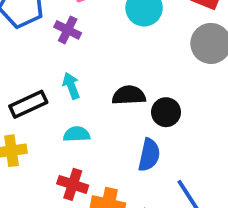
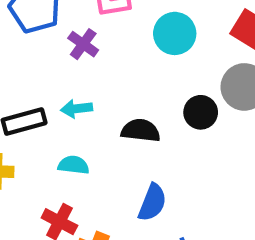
cyan arrow: (71, 86) -> (77, 109), turned -85
black circle: (166, 112) -> (201, 112), moved

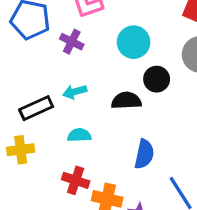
cyan circle: (175, 33) -> (134, 42), moved
black circle: (201, 112) -> (157, 79), moved

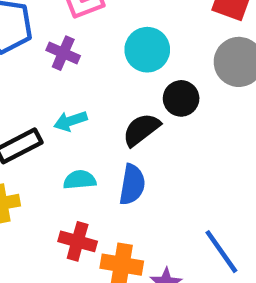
black semicircle: (126, 101) -> (141, 130), turned -32
blue semicircle: (144, 154) -> (132, 185), moved

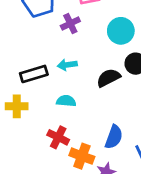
purple cross: (63, 53) -> (70, 24), turned 30
blue semicircle: (132, 185) -> (114, 137), moved

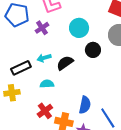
black semicircle: (108, 78) -> (65, 63), moved
red cross: (58, 137) -> (45, 111), turned 35

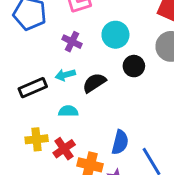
purple cross: (42, 28) -> (72, 42), moved, turned -32
yellow cross: (12, 93) -> (37, 139), moved

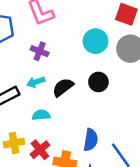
cyan circle: (115, 35) -> (95, 41), moved
black circle: (134, 66) -> (98, 82), moved

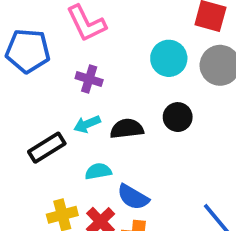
black semicircle: (63, 87) -> (127, 129), turned 35
blue semicircle: (91, 140) -> (133, 197), moved, turned 115

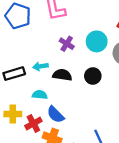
purple cross: (89, 79) -> (67, 44), moved

